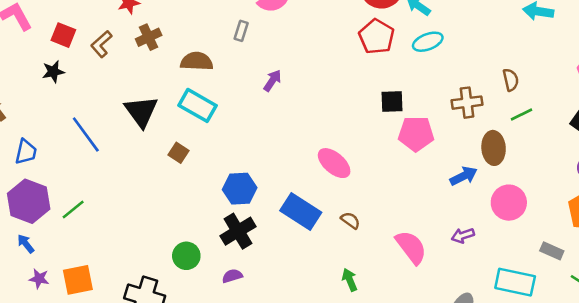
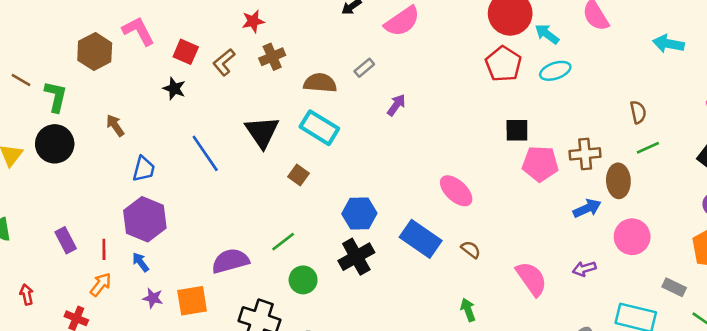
gray rectangle: (241, 31) -> (364, 68), moved, turned 30
black star: (53, 72) -> (174, 89), turned 30
brown cross: (467, 103) -> (585, 154), moved
green line: (73, 210) -> (283, 242), moved
purple semicircle: (232, 276) -> (230, 261), moved, size x1.8

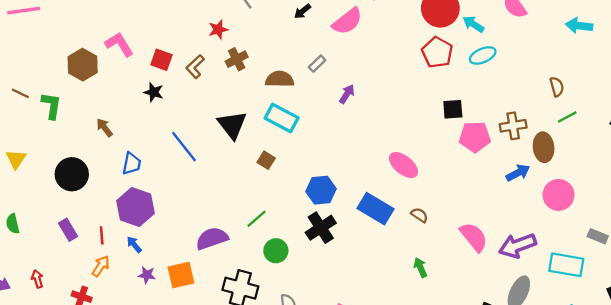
black circle: (55, 144) -> (72, 174), moved
purple arrow: (584, 269) -> (517, 246), moved, size x1.8

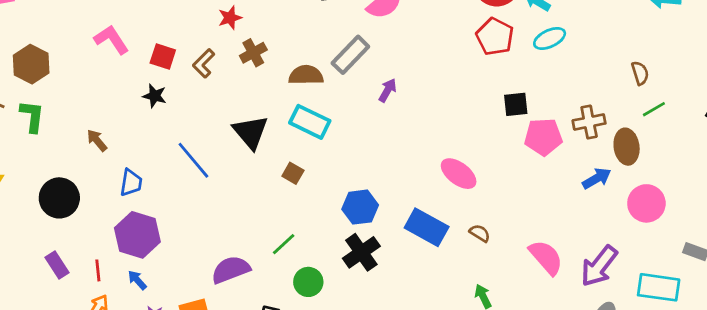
gray rectangle: (317, 64) -> (350, 55), size x1.8
brown hexagon: (83, 65) -> (31, 64), moved
purple arrow: (517, 246) -> (599, 266), turned -30

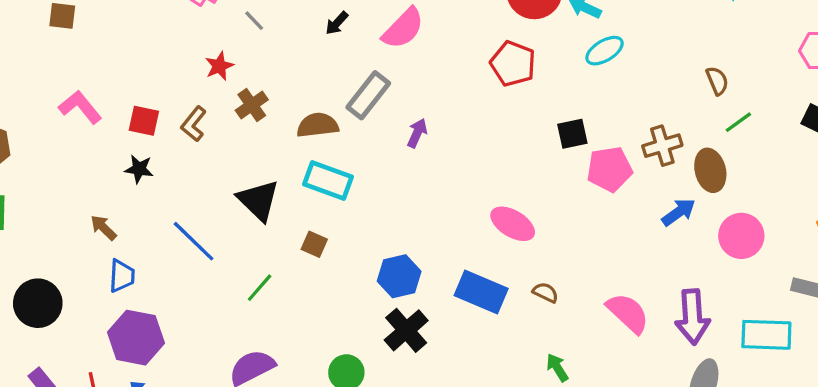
red pentagon: (495, 37) -> (513, 64), moved
brown arrow: (97, 140) -> (103, 228), moved
green line: (284, 244) -> (260, 288), moved
purple arrow: (599, 266) -> (692, 317), turned -36

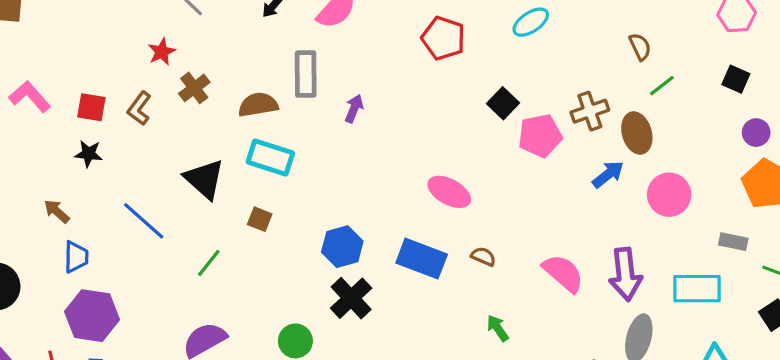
gray rectangle: (368, 95) -> (306, 74), turned -36
black square: (572, 134) -> (503, 103), turned -32

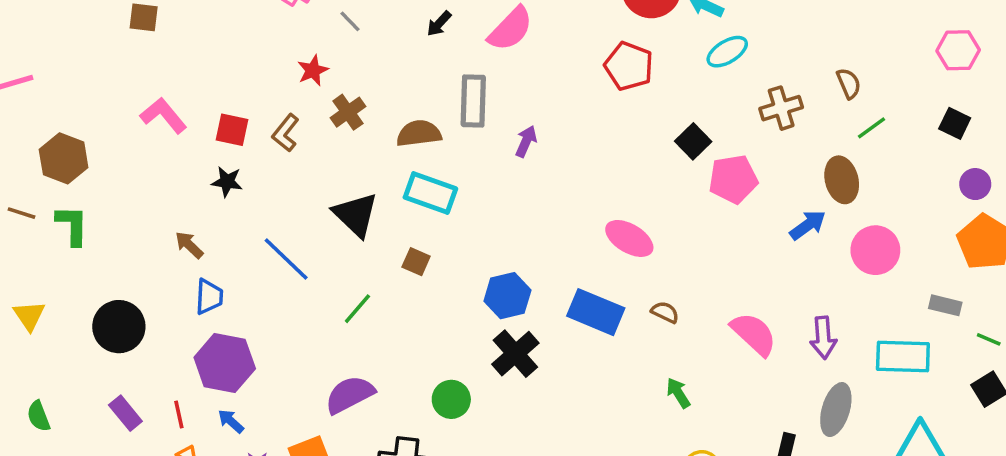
brown cross: (590, 111) -> (781, 108), moved
purple arrow: (625, 274) -> (823, 338), size x0.7

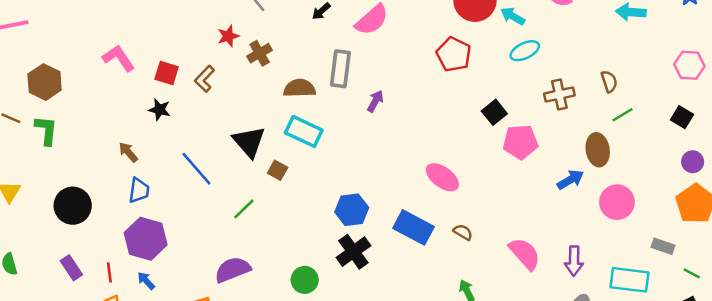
brown cross: (348, 112) -> (260, 53), moved
brown square: (416, 262) -> (278, 170), moved

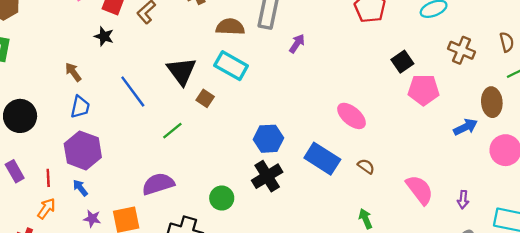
brown cross: (559, 94) -> (461, 50), turned 30
purple arrow: (574, 261) -> (463, 200), size x0.7

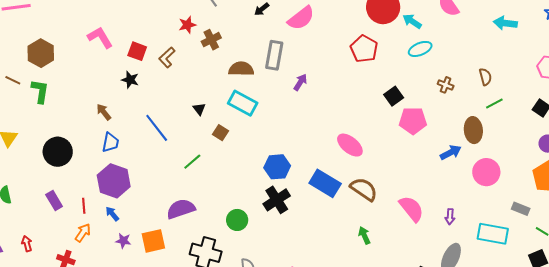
brown cross: (461, 50) -> (446, 85), size x0.7
black triangle: (182, 71) -> (199, 109), size x0.5
brown semicircle: (366, 166) -> (364, 189), size x1.8

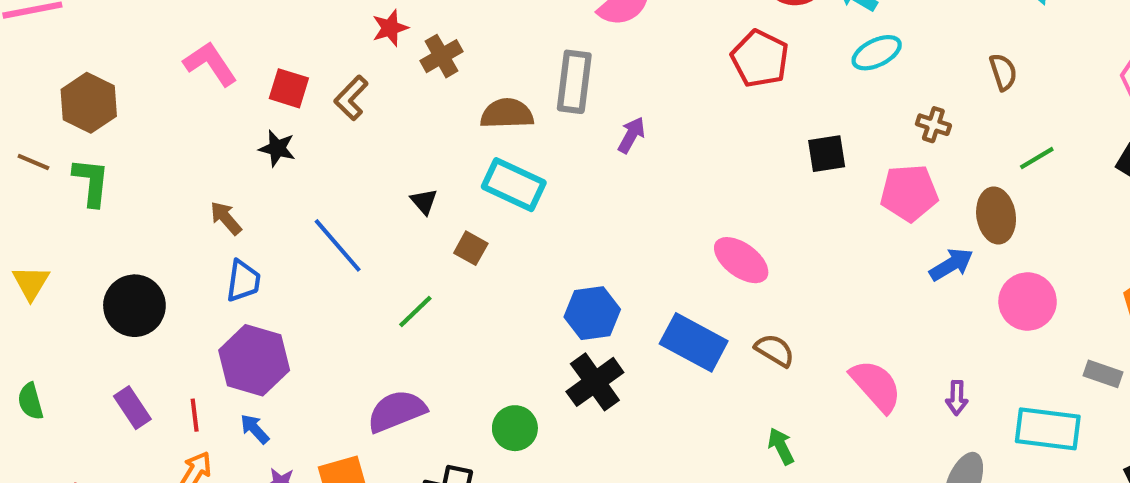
brown semicircle: (485, 77) -> (1003, 72), moved
black square: (394, 96) -> (827, 154), turned 30
pink pentagon: (413, 121) -> (909, 193), moved
brown semicircle: (364, 189) -> (775, 350), size x0.7

